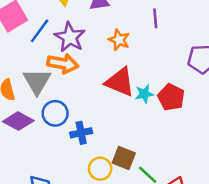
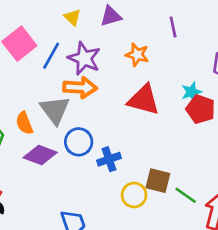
cyan star: (144, 94) -> (191, 92), moved

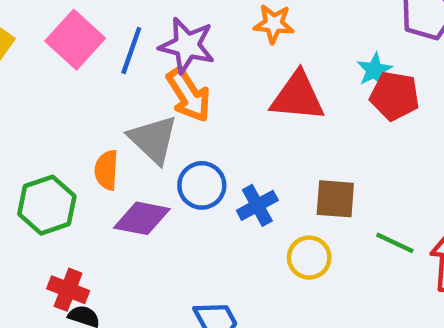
orange arrow: (80, 88) -> (189, 95), turned 64
orange semicircle: (24, 123) -> (106, 170), turned 35
brown square: (158, 181) -> (335, 199), moved

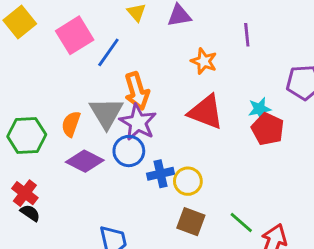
purple star: (187, 45) -> (138, 122), moved
brown square: (335, 199) -> (191, 222), moved
yellow circle: (309, 258) -> (188, 181), moved

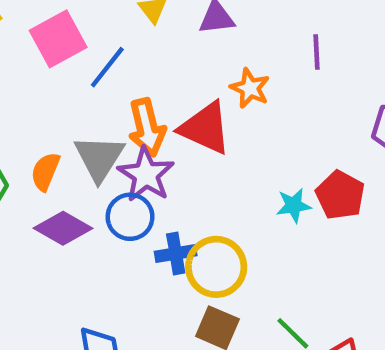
cyan star: (260, 109) -> (294, 205), moved
red triangle: (206, 112) -> (205, 128), moved
yellow circle: (188, 181) -> (216, 267), size x1.4

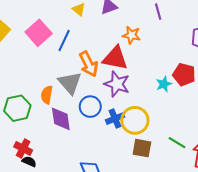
purple star: (146, 174) -> (117, 84), moved
purple diamond: (63, 228) -> (61, 119), turned 65

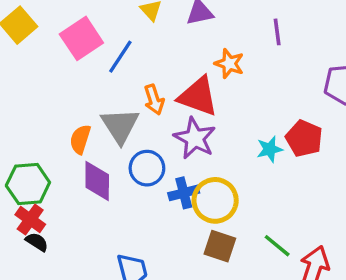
orange arrow: (89, 64) -> (154, 100), size x0.7
green hexagon: (17, 108) -> (28, 184), moved

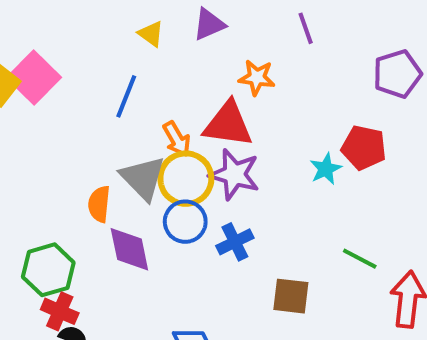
pink square: (81, 38) -> (34, 77), moved
yellow circle: (215, 200) -> (186, 179), moved
green line: (277, 246) -> (360, 259), moved

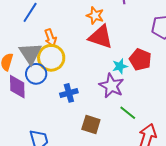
red triangle: (228, 124) -> (101, 37), moved
purple star: (234, 174) -> (112, 86), moved
blue circle: (185, 222) -> (36, 74), moved

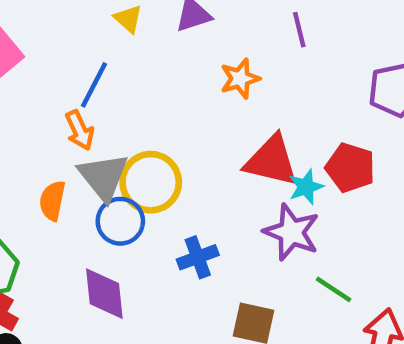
orange star: (95, 16) -> (240, 79), turned -30
red triangle: (101, 37) -> (271, 161), moved
orange arrow: (50, 38) -> (80, 130), moved
purple diamond: (17, 87) -> (104, 294), moved

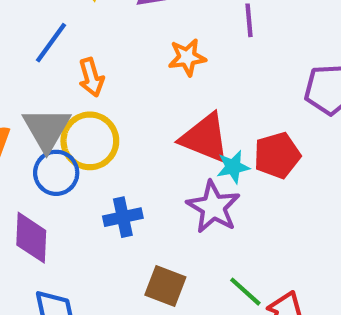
orange arrow: (80, 130) -> (91, 77), moved
red pentagon: (350, 168) -> (277, 155), turned 30
green line: (334, 289) -> (245, 292), moved

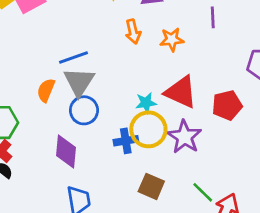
blue line: (51, 43) -> (73, 58), moved, turned 32
orange arrow: (91, 77) -> (133, 32), moved
yellow circle: (90, 141) -> (148, 129), moved
cyan star: (233, 167) -> (146, 103), moved

